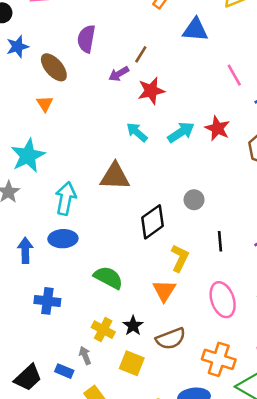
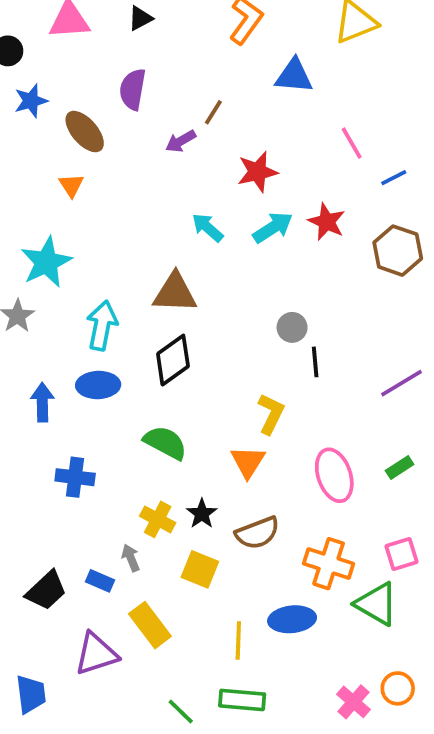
red star: (151, 91) -> (257, 172), moved
black diamond: (152, 222) -> (173, 360), moved
black line: (220, 241) -> (315, 362), moved

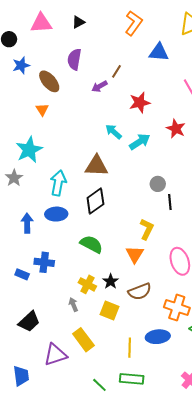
cyan arrow: (273, 228) -> (140, 142), moved
blue rectangle: (100, 581) -> (22, 274), moved

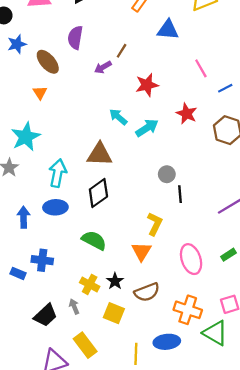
black trapezoid: (29, 322) -> (46, 315), moved

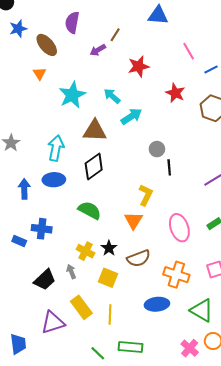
cyan arrow: (147, 128) -> (131, 116), moved
cyan star: (26, 137) -> (72, 95), moved
green triangle: (215, 333) -> (202, 310), moved
yellow line: (136, 354) -> (110, 314), moved

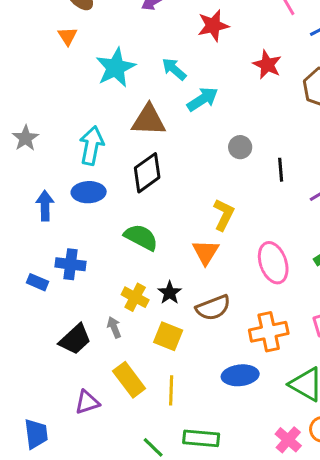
black line: (169, 167) -> (281, 170), moved
orange cross: (176, 275) -> (269, 332), turned -30
purple triangle: (53, 323) -> (87, 402), size x0.7

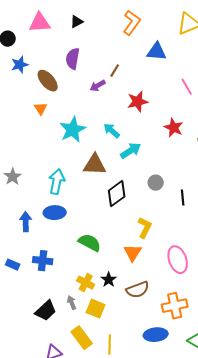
black diamond: (147, 173) -> (117, 194), moved
blue rectangle: (38, 282) -> (13, 265), moved
yellow square: (168, 336) -> (96, 309), moved

